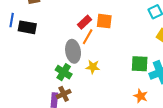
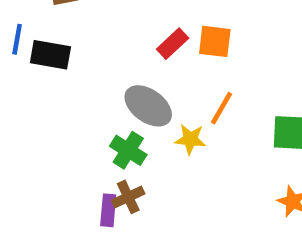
orange line: (88, 37) -> (221, 108), moved
gray ellipse: (73, 51) -> (148, 106), turned -45

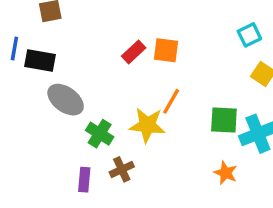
gray ellipse: (148, 106) -> (66, 100), moved
yellow star: (190, 139) -> (147, 125), size x1.5
brown cross: (128, 197) -> (122, 169), moved

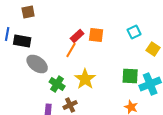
cyan square: (249, 35) -> (134, 32), moved
orange line: (171, 101) -> (71, 50), moved
yellow star: (147, 125) -> (85, 79), turned 30

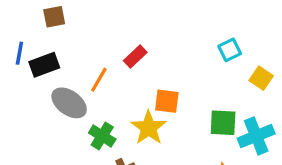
orange square: (96, 35) -> (167, 101), moved
black rectangle: (22, 41) -> (44, 65), turned -30
orange line: (71, 50) -> (99, 80), moved

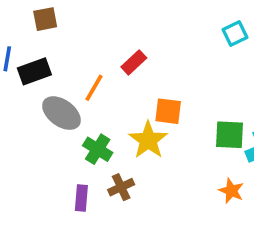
cyan square: (230, 50) -> (235, 34), moved

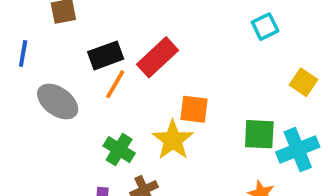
red rectangle: (134, 62) -> (158, 57), size x1.5
black rectangle: (34, 71) -> (106, 55), moved
gray ellipse: (61, 113) -> (58, 102), moved

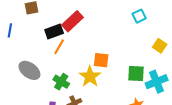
red rectangle: (158, 57) -> (72, 21), moved
gray ellipse: (58, 102) -> (29, 70), moved

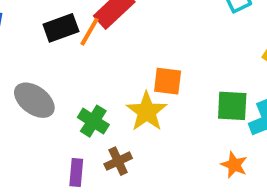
black rectangle: (54, 31) -> (61, 28), moved
orange line: (59, 47) -> (90, 32), moved

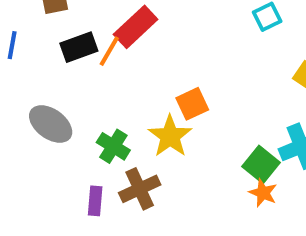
orange square: (168, 81) -> (192, 104), turned -32
green square: (232, 106) -> (261, 165), moved, turned 36
brown cross: (118, 161) -> (140, 189), size x1.4

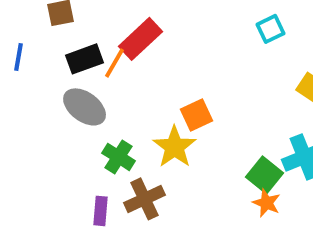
gray ellipse: (51, 124) -> (85, 107), moved

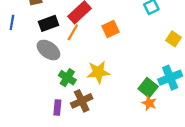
orange line: (115, 63) -> (73, 32), moved
orange square: (196, 115) -> (110, 29), moved
yellow star: (174, 147) -> (98, 72), turned 30

